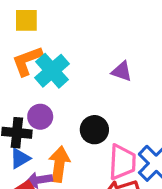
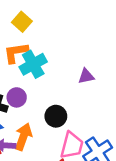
yellow square: (26, 20) -> (22, 22), turned 30
purple triangle: (122, 71) -> (86, 76), turned -42

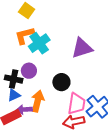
purple triangle: (86, 76) -> (82, 48), size x1.6

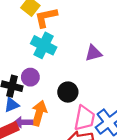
orange L-shape: (24, 35) -> (46, 17), moved
cyan cross: (39, 43) -> (44, 45), turned -30
purple triangle: (82, 48) -> (93, 53), size x0.7

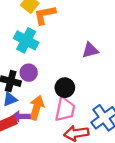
cyan cross: (44, 45) -> (26, 40), moved
pink trapezoid: (84, 118) -> (65, 109), moved

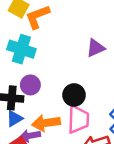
orange arrow: (37, 108) -> (46, 123), turned -105

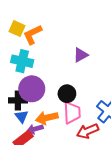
purple circle: (30, 85) -> (32, 89), size x1.6
blue triangle: (14, 119) -> (22, 117), turned -32

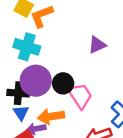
black circle: (67, 94) -> (63, 83), moved
pink trapezoid: (72, 113) -> (80, 96), moved, turned -35

